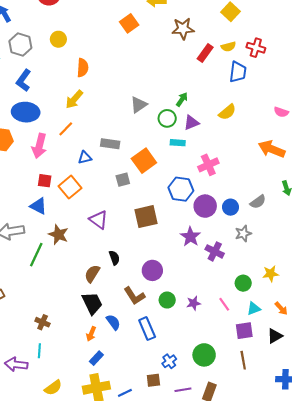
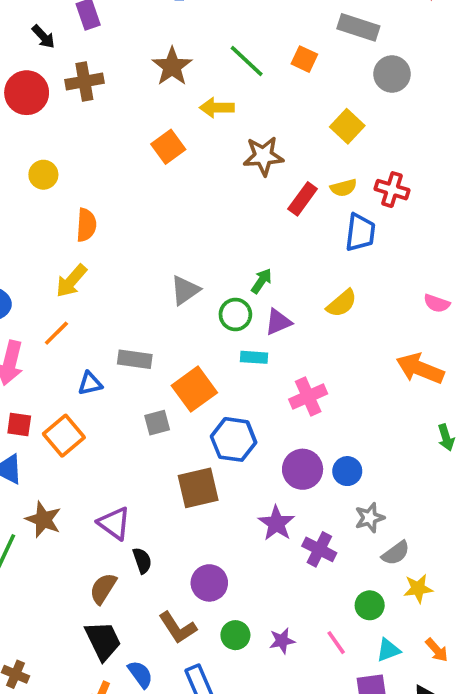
blue hexagon: (181, 189) -> (234, 439), moved
gray semicircle: (258, 202) -> (396, 553), moved
purple triangle: (99, 220) -> (114, 523), moved

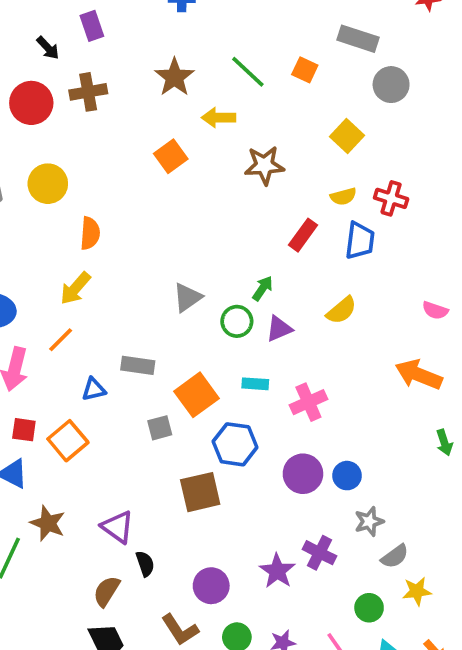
yellow circle: (43, 175) -> (48, 184), size x1.4
red rectangle: (303, 199) -> (303, 235), moved
cyan rectangle: (254, 357) -> (255, 384), moved
purple star: (276, 523) -> (277, 571), moved

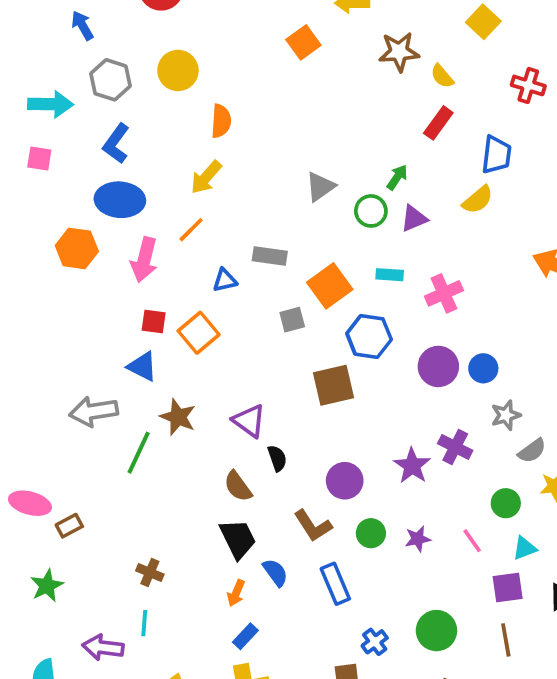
yellow semicircle: (343, 197) -> (442, 76), moved, turned 65
blue trapezoid: (360, 241) -> (496, 155), moved
brown semicircle: (107, 591) -> (238, 486), turned -68

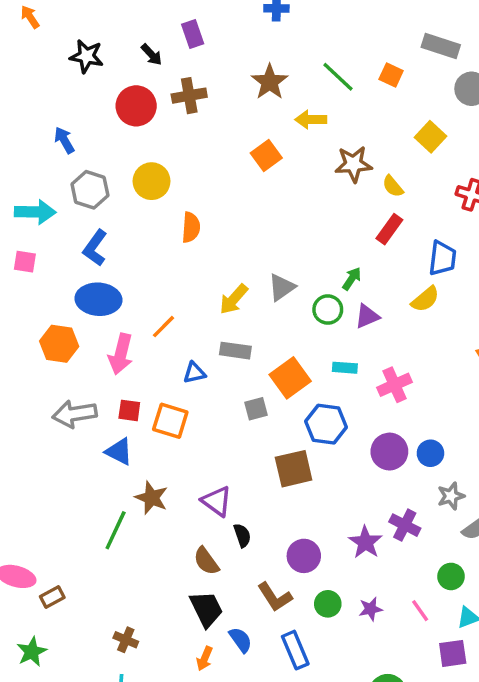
yellow arrow: (206, 177) -> (234, 299), moved
orange square: (199, 333) -> (170, 421), turned -33
gray arrow: (94, 411) -> (75, 414), moved

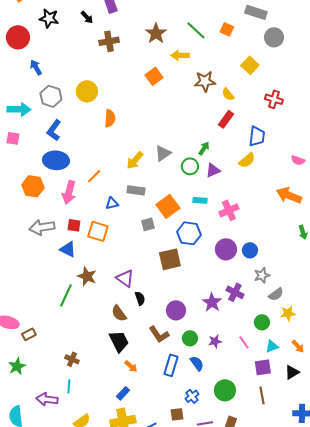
red circle: (136, 106) -> (18, 37), moved
blue semicircle: (241, 640) -> (197, 363), moved
blue rectangle: (295, 650) -> (171, 365), turned 40
orange arrow: (205, 659) -> (131, 366), moved, turned -72

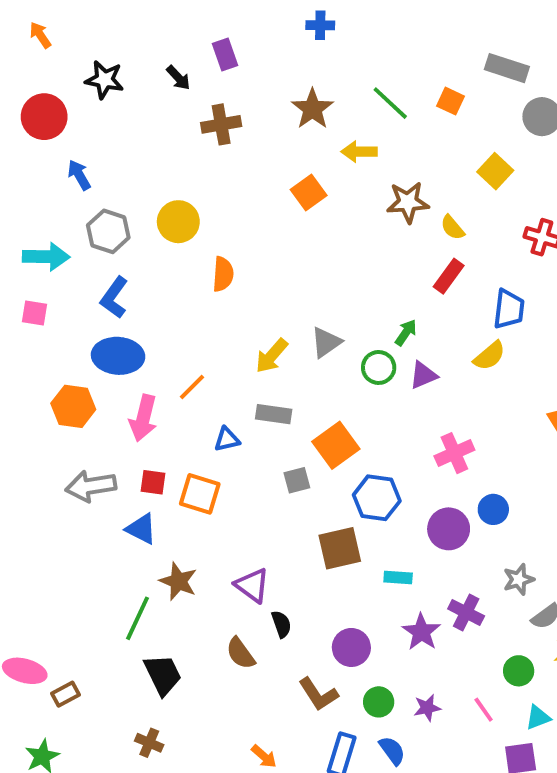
cyan rectangle: (200, 200) -> (398, 577), moved
blue circle: (250, 250) -> (493, 509), moved
black trapezoid: (119, 341) -> (163, 675), moved

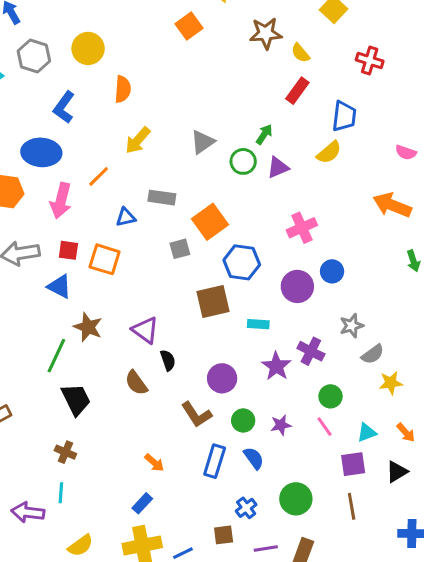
blue L-shape: (114, 297) -> (64, 107), moved
yellow arrow: (272, 356) -> (138, 140), moved
green circle: (519, 671) -> (331, 396), moved

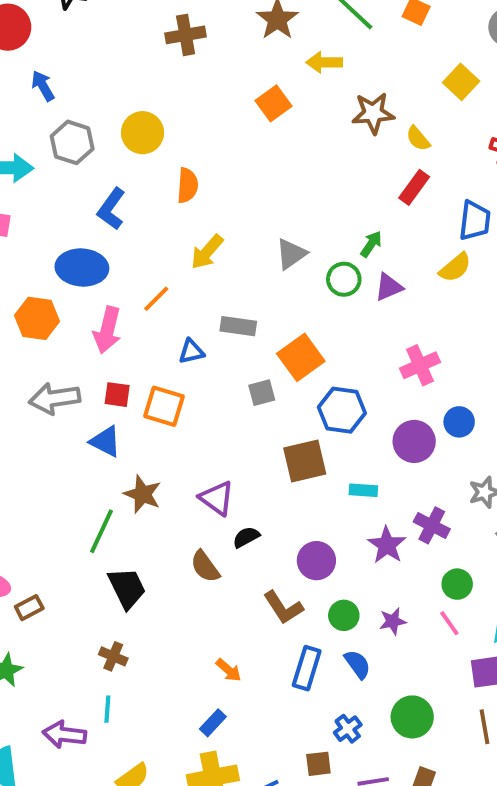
black semicircle: (168, 360) -> (246, 537), turned -100

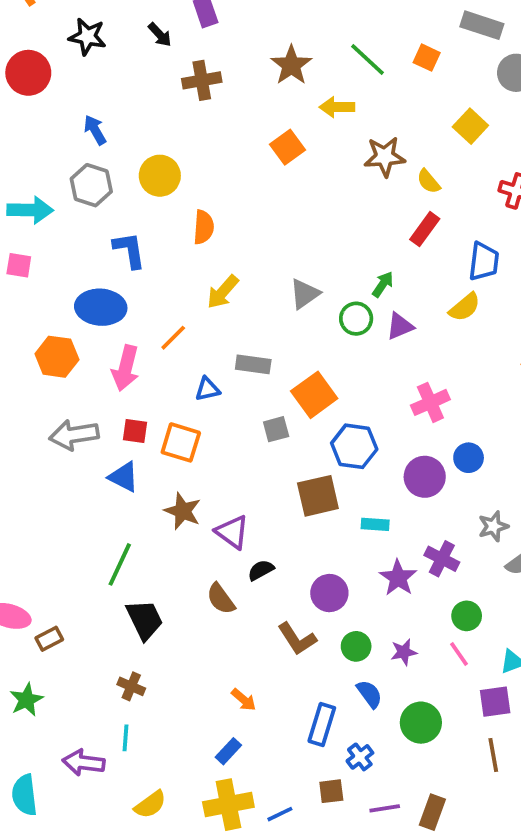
blue arrow: (43, 86) -> (95, 130), moved
blue L-shape: (111, 209) -> (129, 250), turned 135
brown star: (143, 494) -> (183, 511), moved
blue rectangle: (307, 668) -> (322, 725), moved
green circle: (412, 717) -> (421, 723), moved

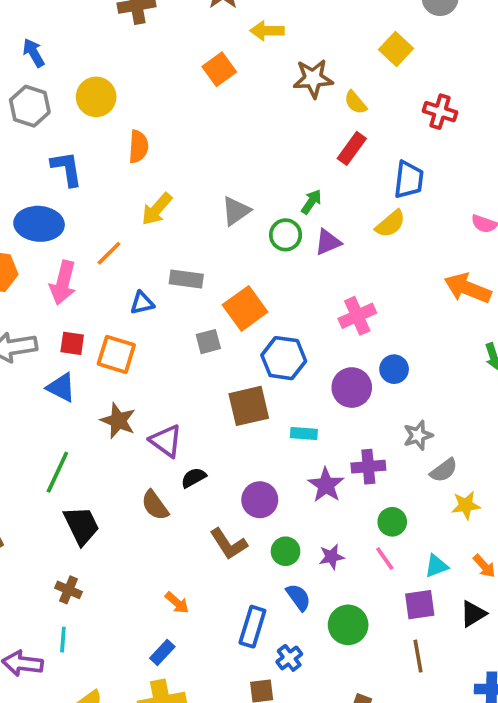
purple cross: (442, 559) -> (368, 467), turned -32

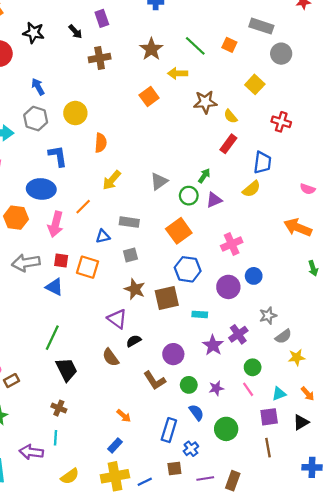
orange square: (245, 308) -> (179, 231), moved
gray square: (208, 342) -> (130, 255), moved
brown star: (118, 421) -> (135, 289), moved
purple cross: (368, 467) -> (238, 334), turned -30

